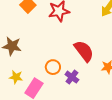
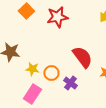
yellow star: (16, 77) -> (32, 69), moved

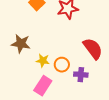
purple cross: (70, 83) -> (81, 75), turned -32

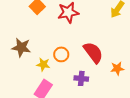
orange circle: (62, 65) -> (61, 54), moved

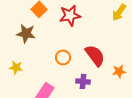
brown star: (21, 47) -> (26, 33), moved
yellow star: (43, 64) -> (16, 67), moved

